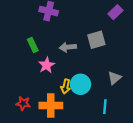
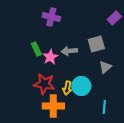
pink star: (47, 65) -> (50, 57), moved
gray triangle: (114, 78) -> (105, 67), moved
red star: (23, 103) -> (44, 84), moved, size x1.5

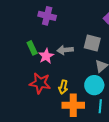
gray square: (96, 44) -> (92, 43), turned 30
cyan circle: (81, 86) -> (94, 85), moved
orange cross: (53, 106) -> (73, 105), moved

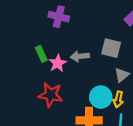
cyan circle: (94, 85) -> (101, 97), moved
yellow arrow: (63, 87) -> (118, 99), moved

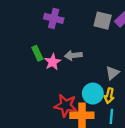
gray square: (111, 48) -> (103, 21), moved
red star: (51, 95) -> (66, 105), moved

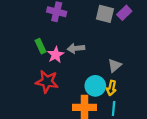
red star: (66, 105) -> (47, 82), moved

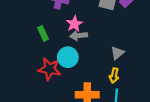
pink star: (56, 55) -> (74, 24), moved
cyan circle: (95, 86) -> (68, 57), moved

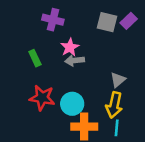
cyan circle: (68, 57) -> (72, 104), moved
yellow arrow: (114, 75) -> (114, 105), size x1.5

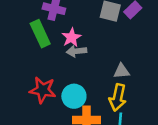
green rectangle: (35, 58) -> (40, 34), moved, size x1.5
gray triangle: (118, 80) -> (121, 71), turned 35

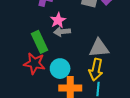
green rectangle: (40, 34) -> (40, 42), moved
gray triangle: (121, 71) -> (99, 48), size x1.5

